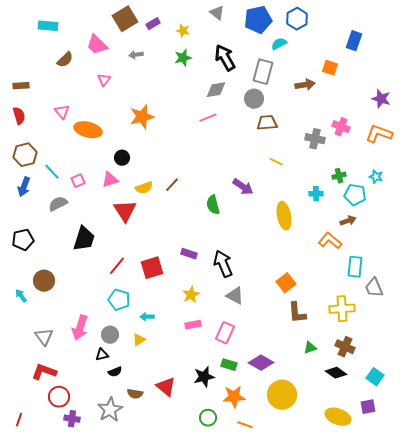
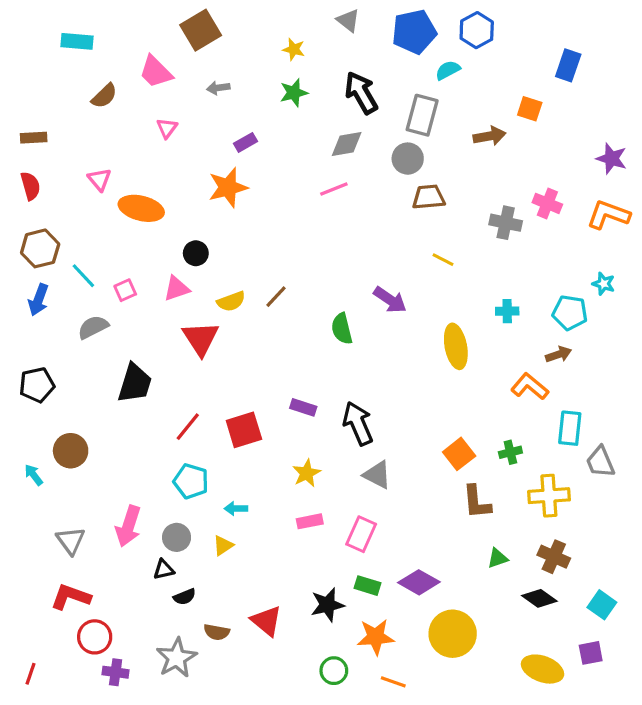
purple rectangle: (153, 24) -> (246, 142), moved
green cross: (339, 176) -> (510, 452), moved

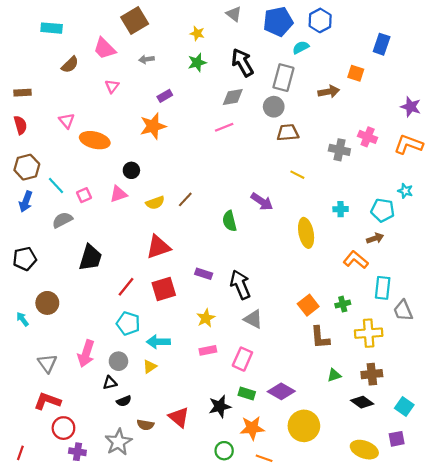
red triangle: (201, 338) -> (158, 247), moved, turned 44
cyan arrow: (236, 508) -> (158, 342), size x1.5
brown cross: (554, 557) -> (372, 374), turned -30

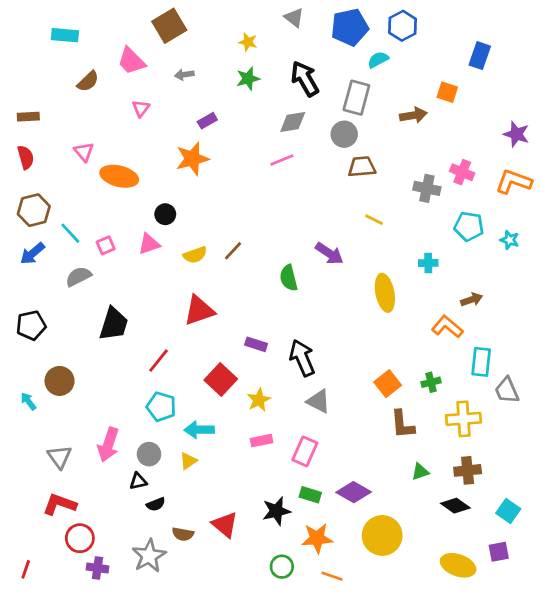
blue arrow: (26, 202) -> (32, 253), turned 30
cyan pentagon: (383, 210) -> (469, 226), moved
red square: (164, 289) -> (221, 380), moved, turned -30

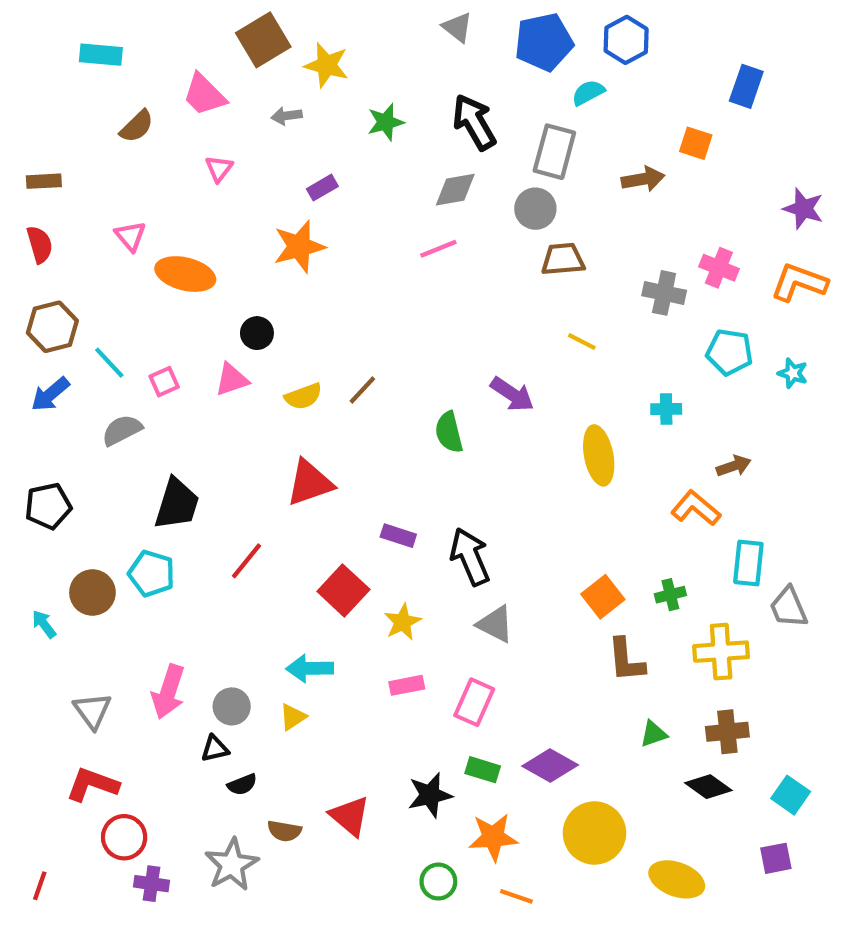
yellow star: (248, 42) -> (327, 65), moved, size x1.5
cyan pentagon: (161, 407) -> (151, 574), moved
yellow ellipse: (458, 565) -> (677, 879), moved

